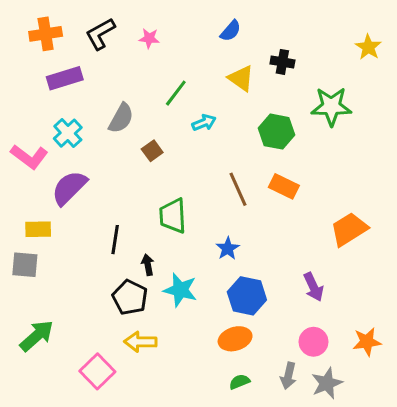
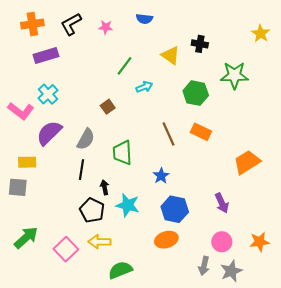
blue semicircle: (231, 31) -> (144, 19), moved, turned 56
gray semicircle: (121, 118) -> (86, 139), moved
pink square: (97, 371) -> (66, 249), moved
green semicircle: (239, 382) -> (120, 270), moved, size x1.6

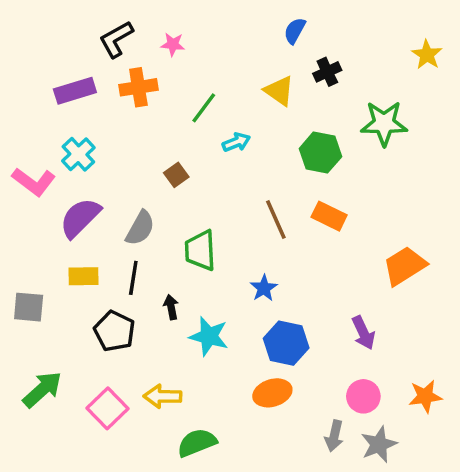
blue semicircle: (144, 19) -> (295, 31), moved, turned 112
orange cross: (32, 24) -> (138, 87), moved
black cross: (200, 44) -> (327, 72), turned -35
yellow rectangle: (27, 162) -> (84, 276), moved
black pentagon: (92, 210) -> (114, 331), moved

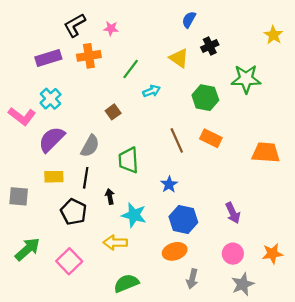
orange trapezoid: (405, 266) -> (266, 153), moved, turned 36
yellow arrow: (163, 396) -> (115, 243), moved
gray arrow: (334, 436) -> (192, 279), moved

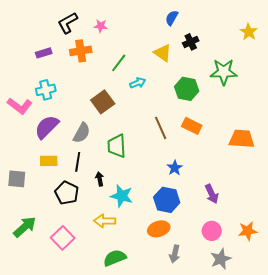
purple rectangle: (48, 58) -> (44, 53), size x0.7
cyan cross: (51, 99) -> (46, 90), turned 30
brown square: (113, 112) -> (103, 102), size x1.6
blue star: (169, 184) -> (175, 168), moved

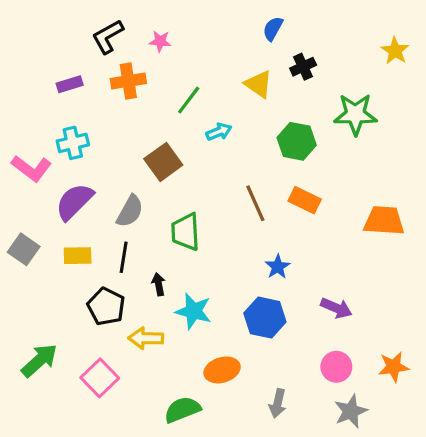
gray square: (17, 179) -> (24, 249), moved, turned 30
purple arrow: (212, 194) -> (336, 308), turned -42
yellow arrow: (105, 221) -> (146, 338), moved
orange ellipse: (159, 229) -> (222, 370), moved

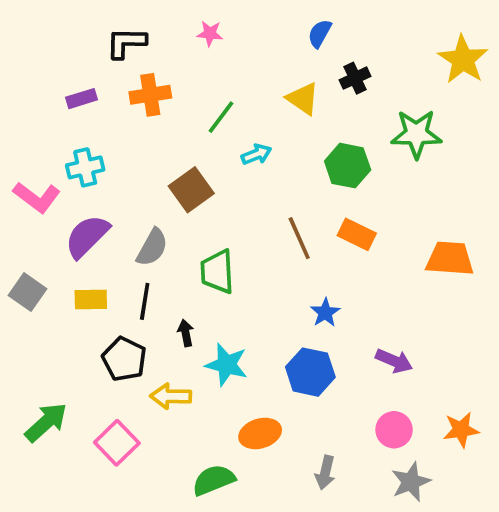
black L-shape: (108, 37) -> (126, 43), turned 30
pink star: (160, 41) -> (210, 33), moved
yellow star: (395, 51) -> (463, 60), size x1.5

